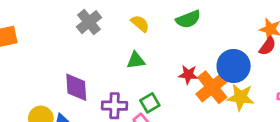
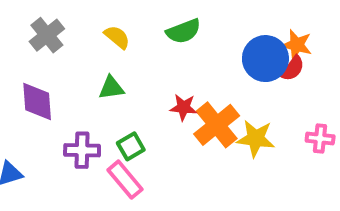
blue circle: (234, 66) -> (265, 59), moved
purple diamond: (76, 87) -> (37, 101), moved

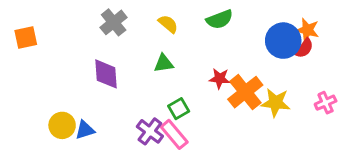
pink cross: (320, 139) -> (326, 103), turned -30
purple cross: (82, 150) -> (150, 131), moved, turned 36

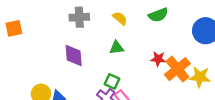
gray cross: (114, 22) -> (79, 17), turned 36
green square: (179, 109) -> (112, 81), moved, turned -35

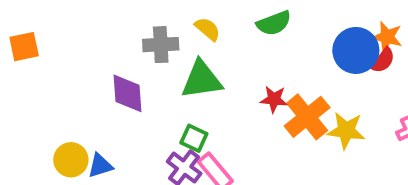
gray cross: (79, 17) -> (161, 45), moved
green triangle: (117, 48) -> (202, 80), size x1.6

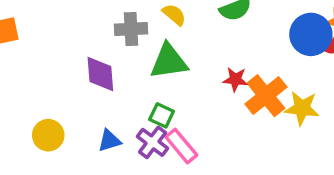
blue triangle: (100, 166) -> (109, 141), moved

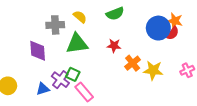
red star: (235, 79) -> (114, 46), moved
orange cross: (266, 96) -> (133, 63), size x0.7
purple cross: (153, 142) -> (60, 80), moved

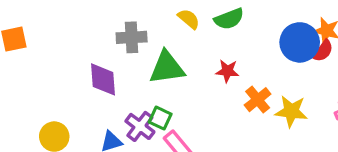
yellow semicircle: (80, 17) -> (189, 19), moved

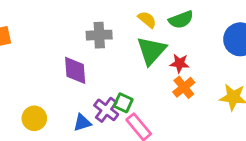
green triangle: (167, 68) -> (151, 51), moved, turned -40
orange cross: (258, 100) -> (184, 87), moved

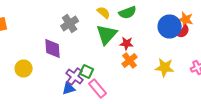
gray cross: (99, 35) -> (70, 24), turned -30
yellow circle: (34, 118) -> (24, 68), moved
blue triangle: (82, 123) -> (69, 88), moved

